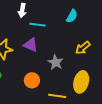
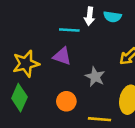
white arrow: (22, 10) -> (90, 16), moved
cyan semicircle: (72, 16) -> (112, 17), turned 72

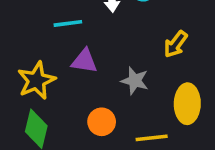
cyan line: (69, 30) -> (68, 23), moved

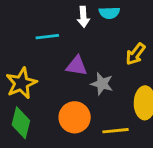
purple triangle: (84, 61) -> (77, 66), moved
orange circle: (102, 122) -> (75, 117), size x1.4

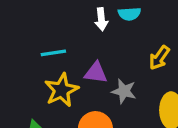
cyan line: (47, 37) -> (53, 53), moved
yellow star: (21, 83) -> (61, 90), moved

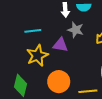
gray star: (124, 91) -> (76, 30), moved

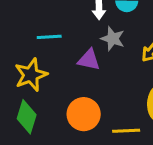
yellow star: (37, 55) -> (31, 75), moved

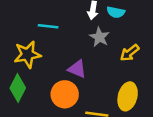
purple triangle: (89, 60) -> (77, 69), moved

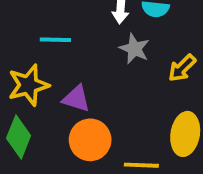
purple triangle: (77, 69) -> (76, 99), moved

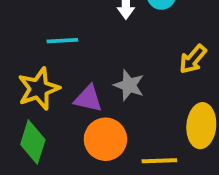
gray star: (134, 49) -> (129, 85), moved

